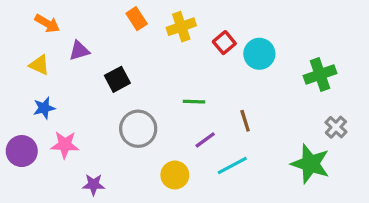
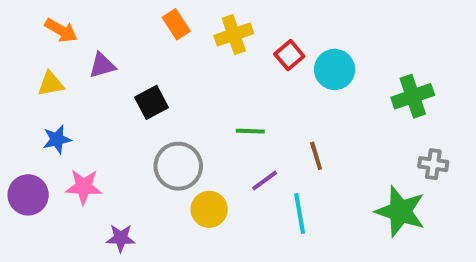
yellow triangle: (39, 65) -> (51, 84), turned -35
gray cross: (336, 127) -> (433, 164), turned -35
cyan line: (232, 165) -> (300, 213), turned -72
yellow circle: (175, 175) -> (209, 209), moved

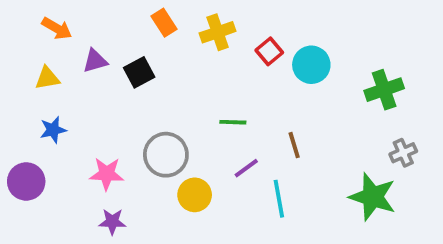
black square: (152, 102) -> (139, 72), moved
gray cross: (433, 164) -> (403, 153), turned -32
pink star: (84, 187) -> (107, 174), moved

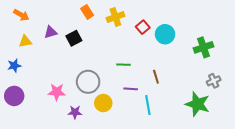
orange arrow: (57, 28) -> (21, 15), moved
blue star: (53, 130) -> (14, 66), moved
purple line: (246, 168) -> (131, 89), turned 40
purple star: (112, 222) -> (75, 112), moved

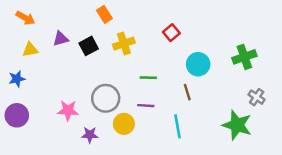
yellow cross: (115, 17) -> (124, 44), moved
cyan circle: (165, 34) -> (198, 64), moved
gray cross: (214, 81) -> (257, 97), turned -32
purple line: (131, 89) -> (146, 106), moved

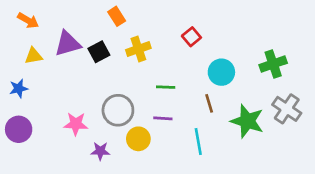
purple triangle: (61, 39) -> (68, 44), size x1.5
gray cross: (257, 97) -> (287, 109), size x1.5
green star: (237, 125) -> (247, 121), moved

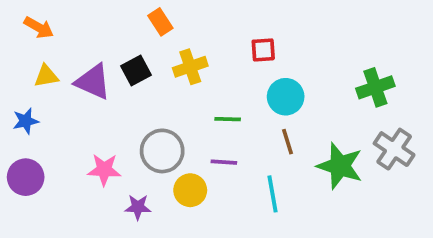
red square: (191, 37) -> (263, 50), turned 36
purple triangle: (68, 44) -> (93, 82), moved, turned 40
cyan circle: (221, 72) -> (286, 97), moved

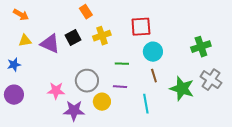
red square: (263, 50) -> (141, 27), size x1.5
purple star: (138, 207) -> (74, 111), size x1.5

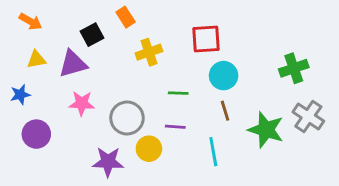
black square: (73, 38) -> (92, 35), moved
purple triangle: (50, 44) -> (73, 64), turned -40
pink star: (56, 91) -> (82, 103), moved
purple circle: (14, 95) -> (36, 134), moved

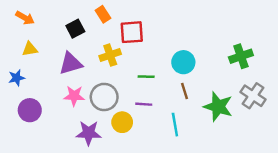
red square: (206, 39) -> (132, 32), moved
yellow cross: (149, 52) -> (110, 55), moved
purple triangle: (73, 64) -> (71, 63), moved
pink star: (82, 103) -> (74, 96), moved

